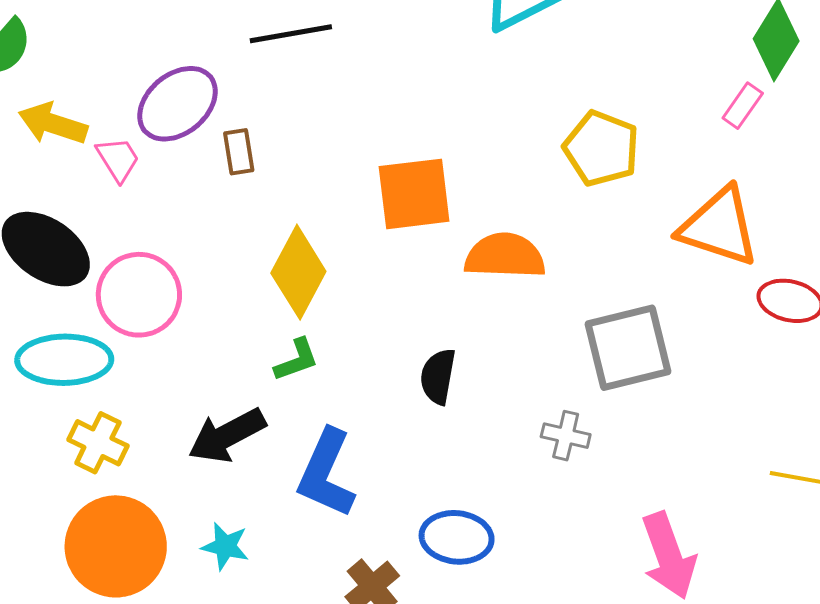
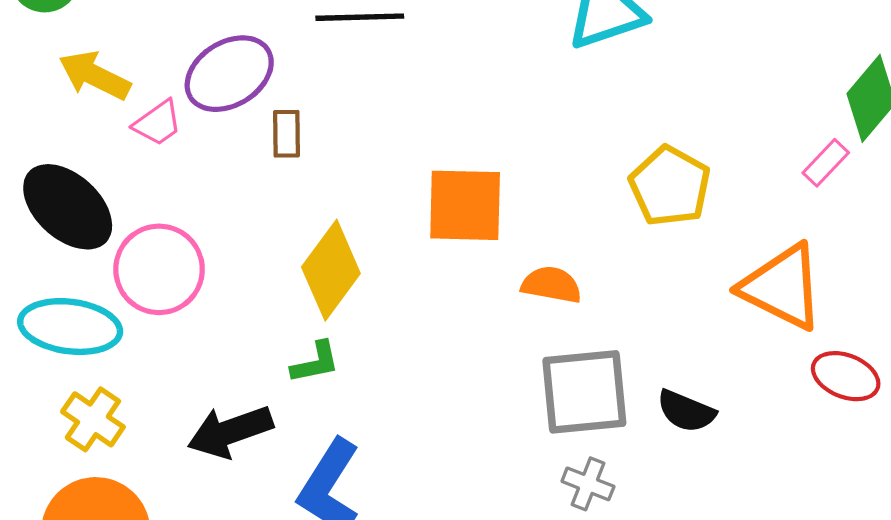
pink trapezoid: (118, 159) -> (158, 123), turned 78
orange semicircle: (505, 256) -> (551, 285), size x0.7
gray square: (628, 348) -> (584, 392), moved
black semicircle: (438, 376) -> (686, 411), moved, turned -86

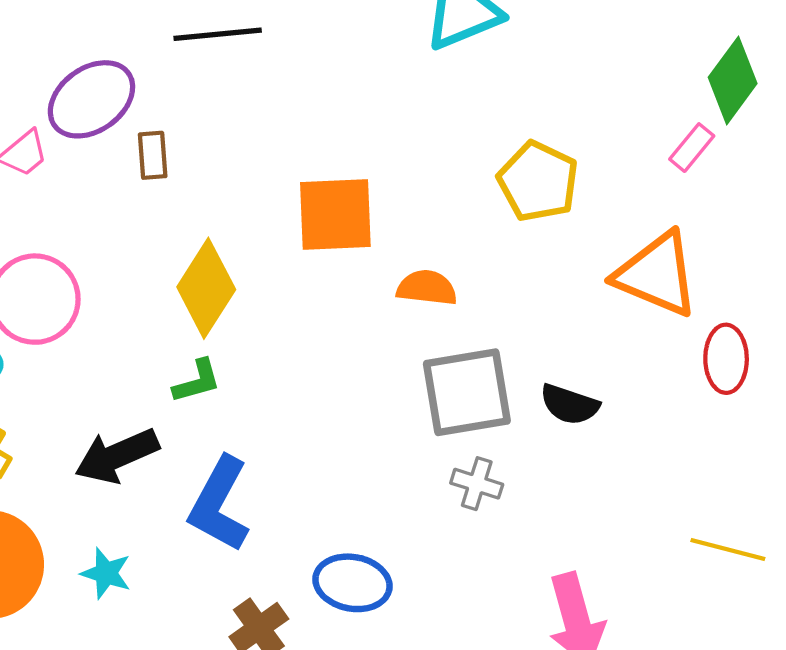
red ellipse: (846, 376) -> (726, 359), turned 72

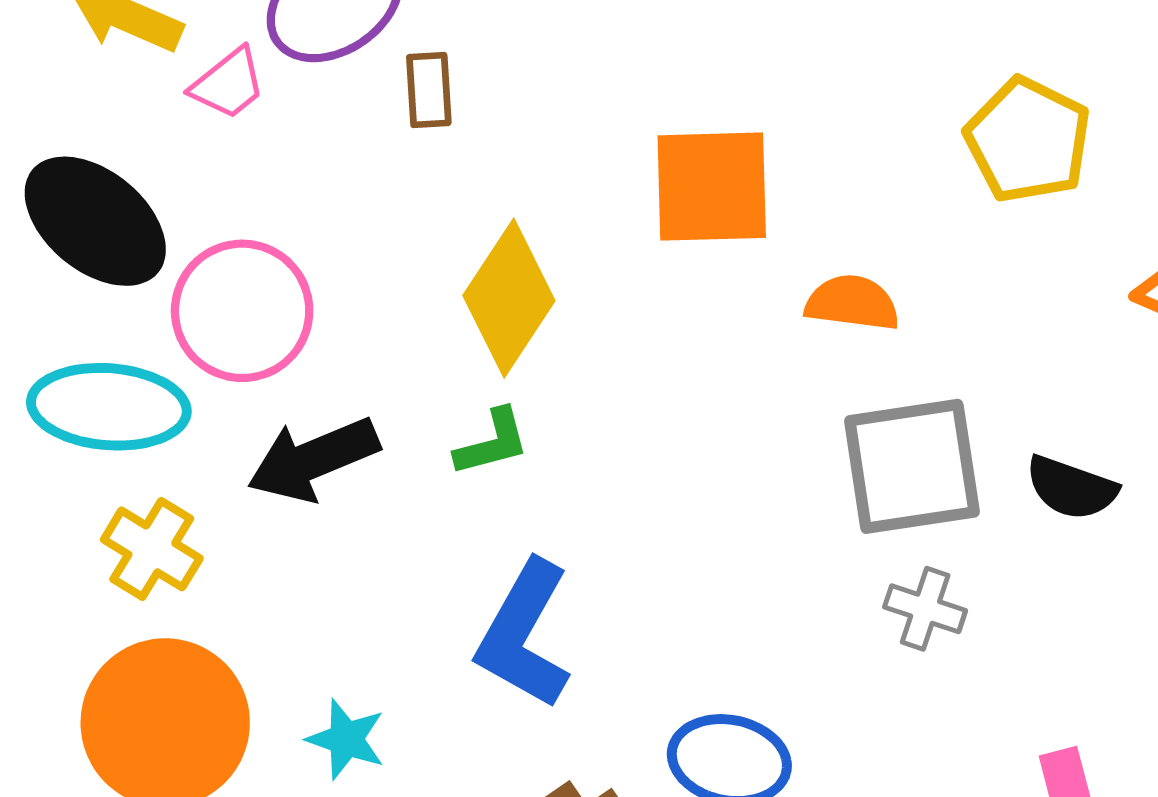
black arrow: (117, 456) -> (313, 459), moved

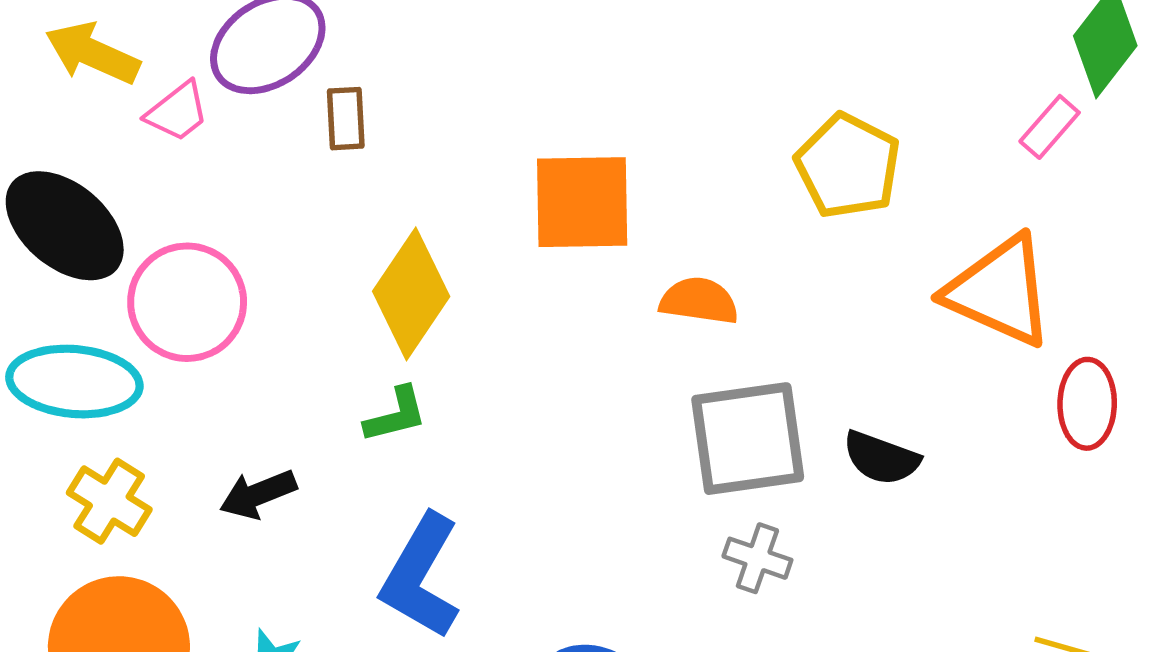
black arrow: (313, 459) -> (258, 494), moved, size x0.7

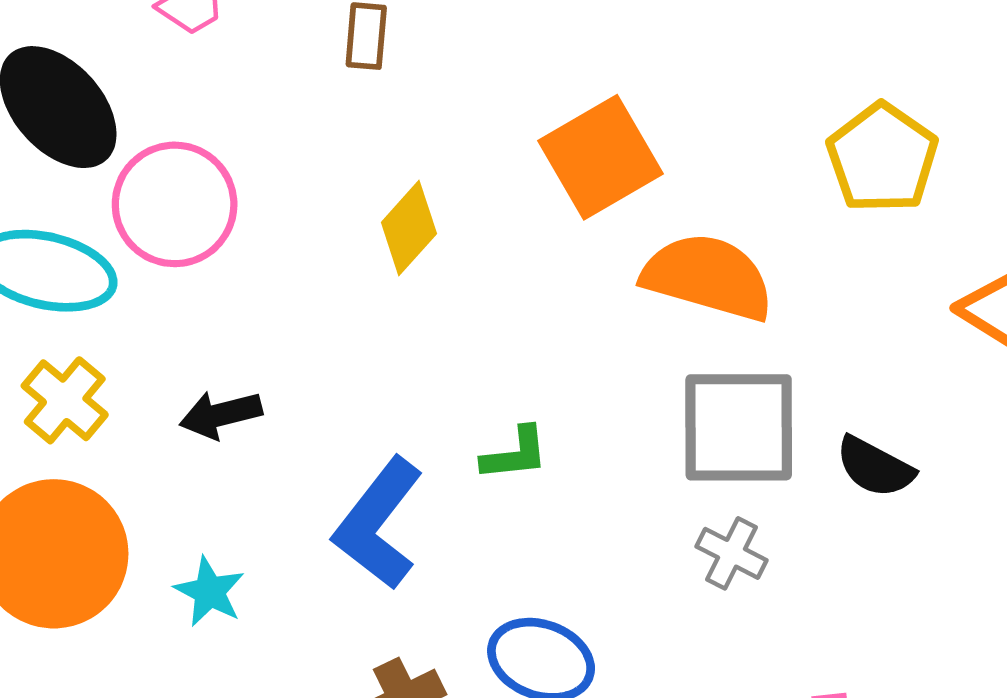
orange square: (582, 202) -> (600, 157), turned -37
yellow diamond: (411, 294) -> (409, 228), size x0.7
orange semicircle: (699, 301) -> (708, 277), size x1.6
green L-shape: (396, 415) -> (515, 454), moved

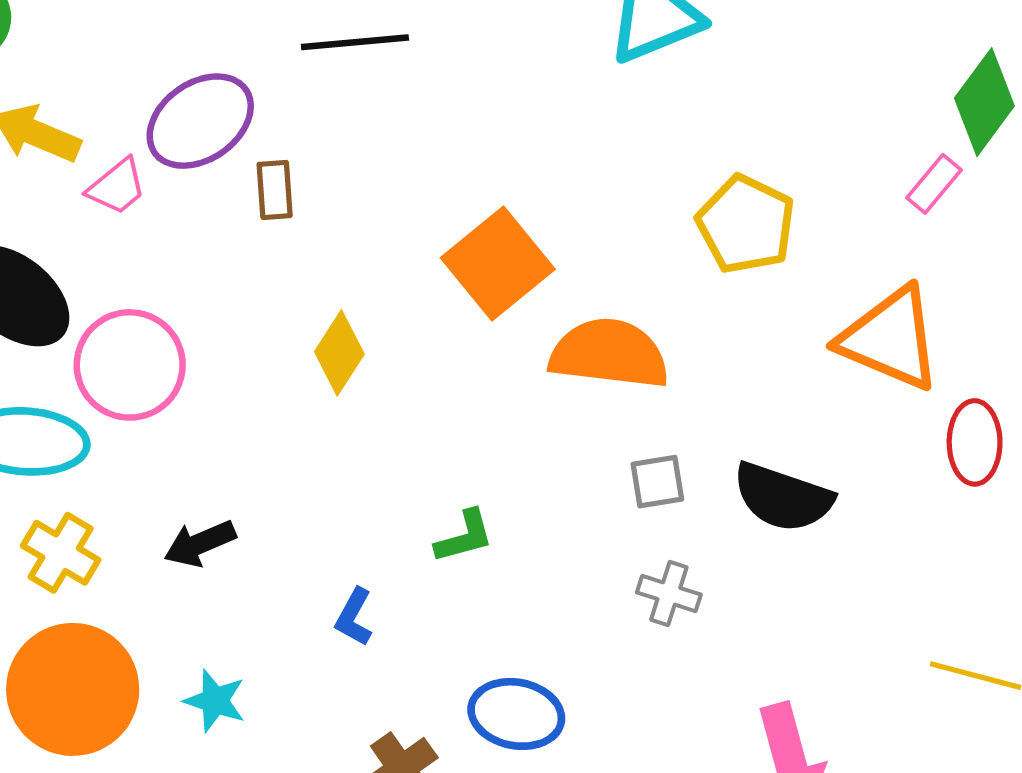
gray square: (739, 427) -> (657, 482), size x0.5
black semicircle: (875, 467) -> (783, 497), size x1.4
blue L-shape: (378, 524) -> (354, 617), size x0.5

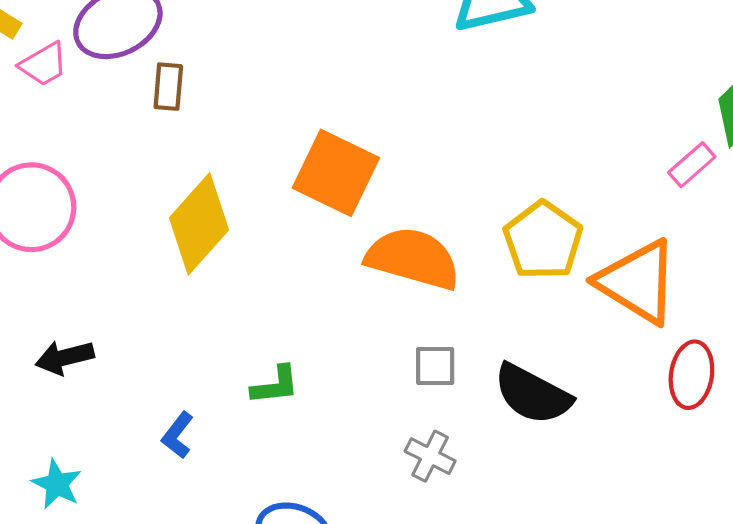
yellow pentagon: (746, 224) -> (543, 240), moved
orange square: (498, 263) -> (336, 173), turned -34
yellow diamond: (339, 353) -> (199, 224), size x1.5

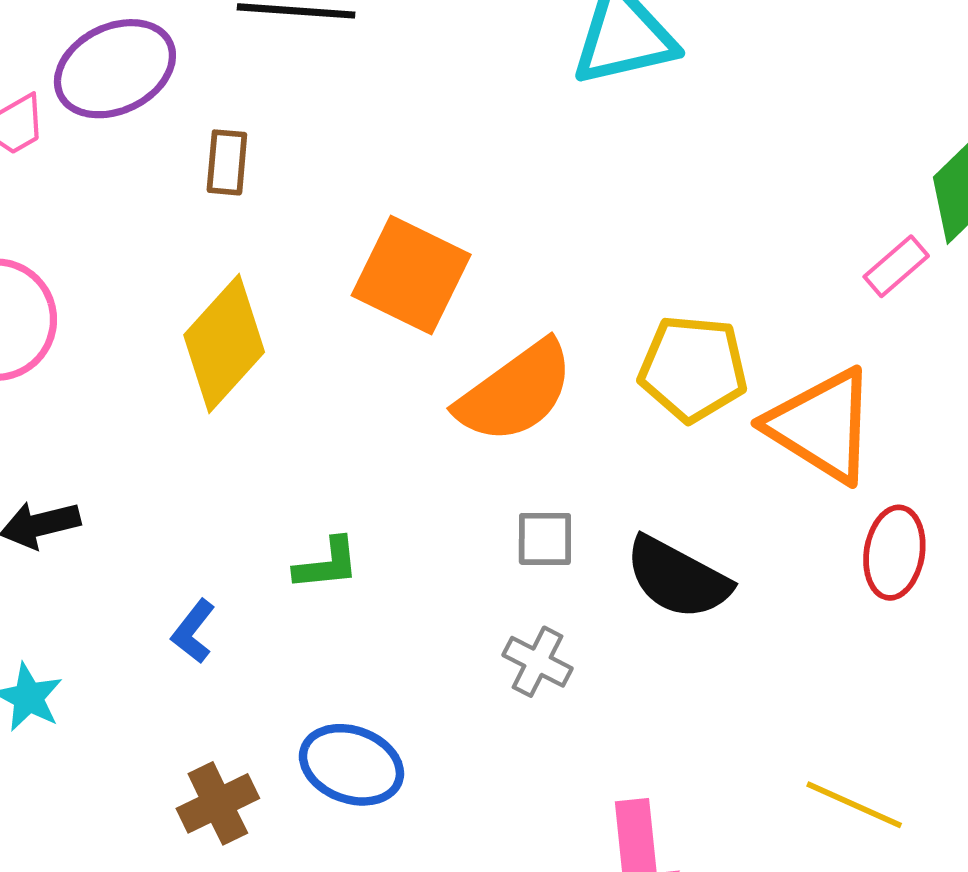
brown rectangle: (168, 87) -> (227, 162), moved
yellow pentagon: (543, 240) -> (693, 368), turned -30
orange semicircle: (413, 258) -> (515, 392), turned 128

